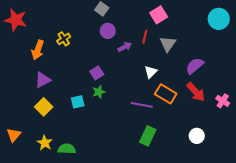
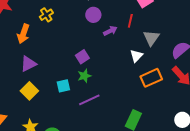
yellow cross: (64, 39) -> (46, 15), moved
gray triangle: (168, 44) -> (151, 38), moved
orange rectangle: (166, 94) -> (151, 78), turned -55
purple line: (142, 105) -> (89, 100), moved, turned -35

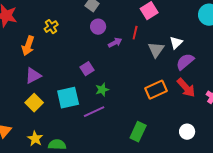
white triangle: (136, 56) -> (176, 43), moved
green star: (84, 76) -> (102, 90), moved
cyan square: (63, 86) -> (68, 98), size x1.6

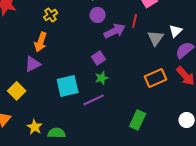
purple arrow: (115, 43) -> (115, 31), size x1.5
orange arrow: (28, 46) -> (41, 42), moved
purple square: (87, 69) -> (99, 58), moved
yellow square: (34, 103) -> (17, 91), moved

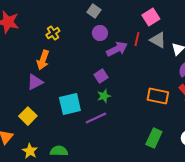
gray triangle: (156, 38) -> (158, 40), moved, turned -36
orange rectangle: (156, 78) -> (158, 96), turned 35
yellow square: (17, 91) -> (28, 116), moved
green rectangle: (138, 120) -> (154, 138), moved
yellow star: (35, 127) -> (30, 151), moved

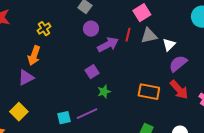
gray triangle: (158, 40) -> (149, 36), turned -42
green star: (104, 96) -> (104, 92), moved
cyan square: (70, 104) -> (64, 118), moved, size x0.6

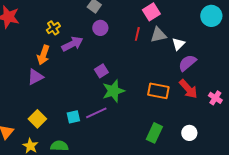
purple arrow: (108, 45) -> (72, 44), moved
green star: (104, 92) -> (113, 91), size x1.6
yellow square: (19, 112) -> (37, 119), moved

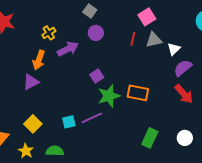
orange rectangle: (158, 91) -> (138, 93), moved

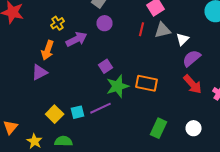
yellow square: (33, 124) -> (54, 114), moved

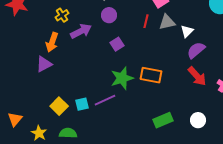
purple square: (106, 66) -> (117, 44), moved
green rectangle: (158, 128) -> (163, 120), turned 42

